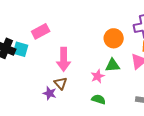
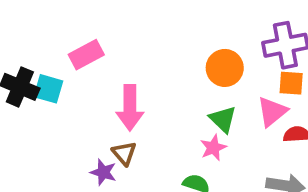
green triangle: (113, 65) -> (223, 119), turned 49
pink star: (98, 76) -> (213, 148), moved

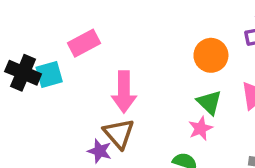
cyan square: (48, 89) -> (49, 74), turned -32
brown triangle: (124, 153) -> (119, 134), size x1.4

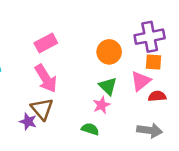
pink rectangle: (84, 43) -> (46, 43), moved
pink arrow: (124, 92) -> (46, 78), turned -32

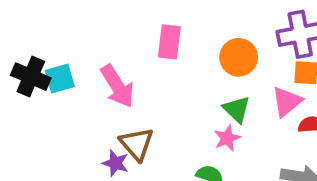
pink rectangle: (46, 43) -> (169, 42), moved, turned -55
pink arrow: (46, 78) -> (117, 86), moved

